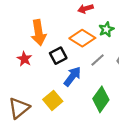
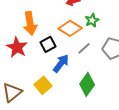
red star: (24, 59) -> (17, 47), size x1.5

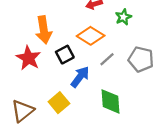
green star: (92, 20) -> (123, 17), moved
green diamond: (87, 84) -> (111, 101), turned -40

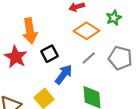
green star: (123, 17) -> (114, 18), moved
orange diamond: (91, 36) -> (87, 31), moved

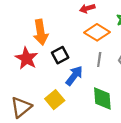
gray line: (89, 58) -> (99, 59), turned -40

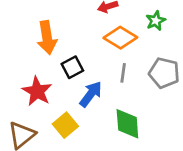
red star: (26, 58) -> (37, 91), moved

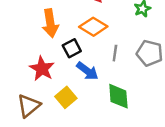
orange diamond: (120, 38) -> (93, 27), moved
blue arrow: (91, 94) -> (87, 71), turned 90

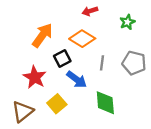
orange arrow: (50, 23) -> (42, 35), turned -135

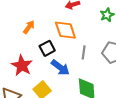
orange arrow: (42, 35) -> (29, 27), size x0.6
orange diamond: (82, 39) -> (65, 30), turned 40

